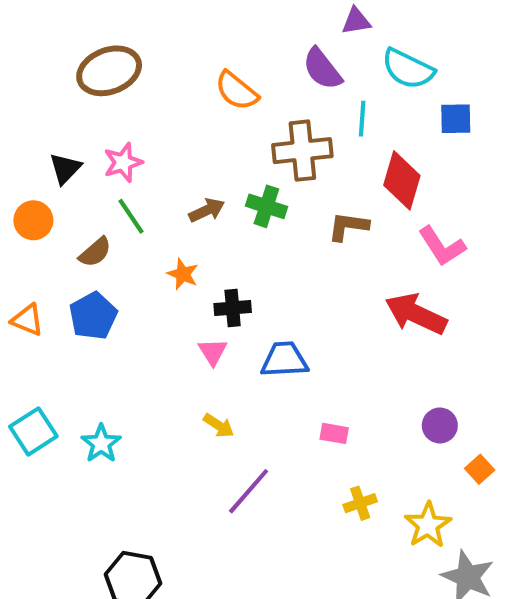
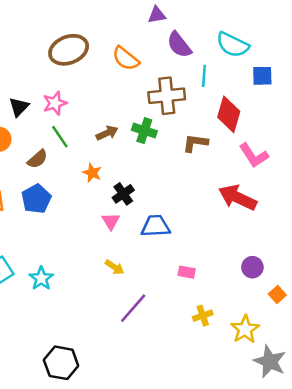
purple triangle: (356, 21) -> (157, 15), moved
brown ellipse: (109, 71) -> (69, 50), moved
black cross: (233, 308) -> (123, 194), turned -30

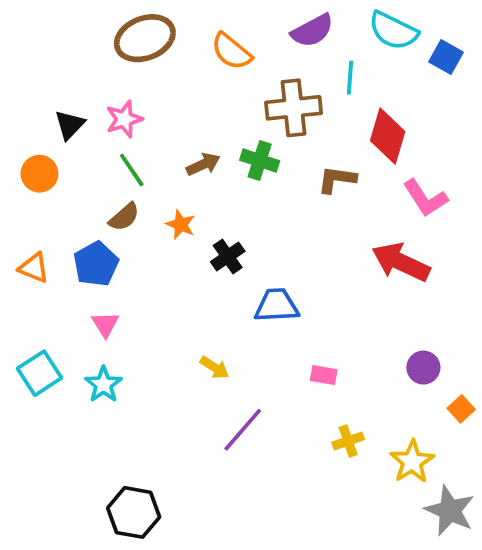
purple semicircle: (179, 45) -> (312, 31), turned -80
blue square: (262, 76) -> (446, 57), moved, turned 30
brown semicircle: (38, 159) -> (124, 217), moved
pink triangle: (111, 221) -> (105, 324), moved

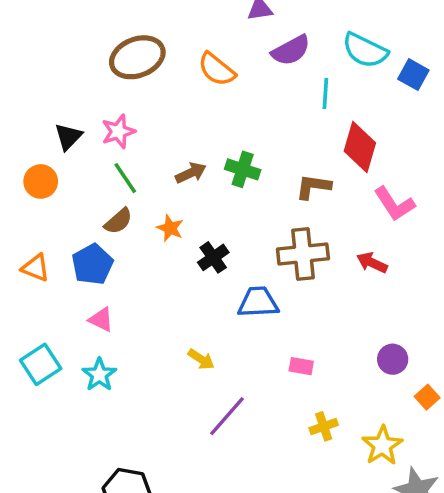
brown cross: (294, 108) -> (303, 254), moved
red arrow: (401, 262) -> (372, 263), size x0.6
pink triangle: (105, 324) -> (101, 320), turned -32

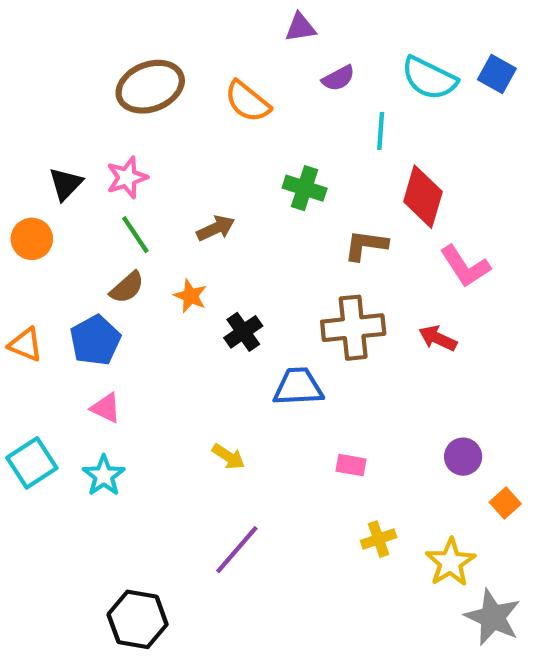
purple semicircle: (291, 50) -> (338, 78), size x0.7
blue square: (413, 75) -> (497, 74), moved
green cross: (243, 169) -> (305, 188), moved
purple line: (227, 416) -> (237, 550), moved

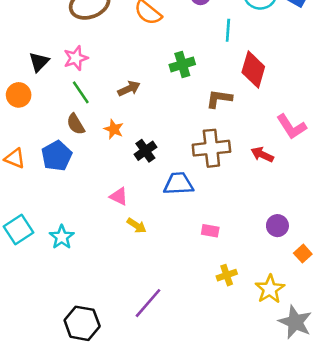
green cross: (305, 188) -> (182, 64), turned -35
pink L-shape: (465, 266) -> (291, 127), moved
brown semicircle: (127, 287) -> (76, 124), turned 100
pink triangle: (106, 408) -> (119, 196), moved
purple line: (237, 550) -> (148, 303), moved

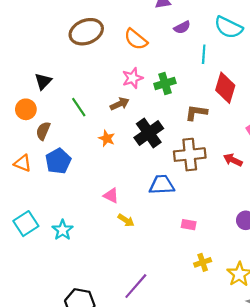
pink star: (76, 58) -> (133, 78), moved
brown semicircle: (76, 124) -> (43, 131), moved, turned 54
black cross: (145, 151) -> (149, 133), moved, size x1.5

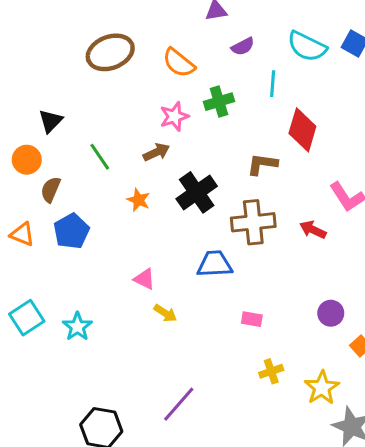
green cross: (165, 83) -> (219, 102), moved

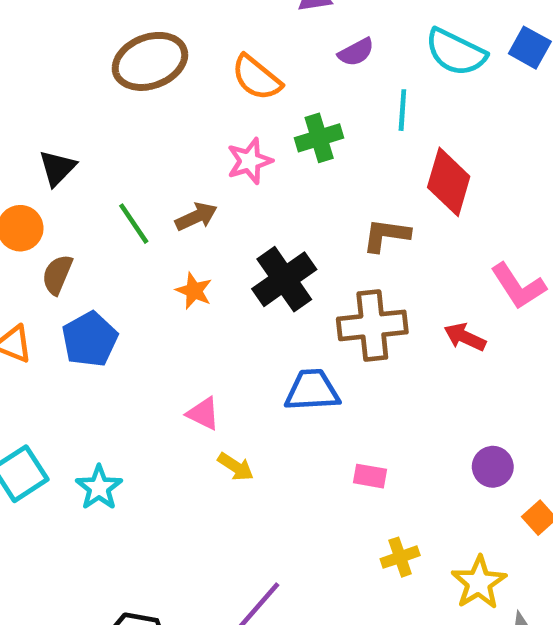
brown arrow: (156, 152) -> (196, 217), moved

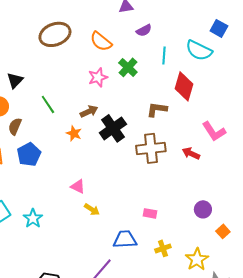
cyan semicircle: (456, 52) -> (199, 50), moved
green cross: (319, 138) -> (128, 67), turned -30
brown arrow: (196, 217) -> (89, 111), moved
blue trapezoid: (312, 390) -> (125, 239), moved

